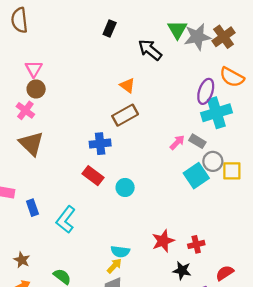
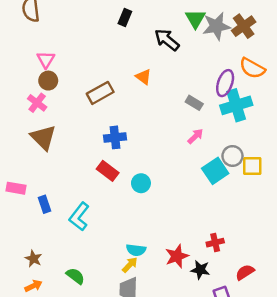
brown rectangle: (125, 115) -> (100, 93), moved
gray rectangle: (197, 141) -> (194, 103), moved
red star: (163, 241) -> (177, 256), moved

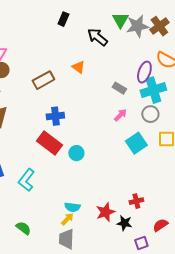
gray circle: (232, 156) -> (150, 114), moved
red rectangle: (108, 171) -> (49, 143), size x1.4

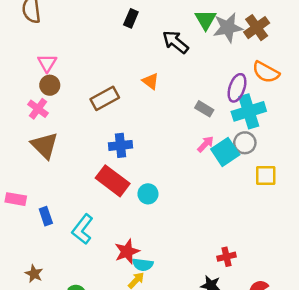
cyan square: (136, 143) -> (225, 152), moved
red star: (105, 212) -> (127, 251), moved

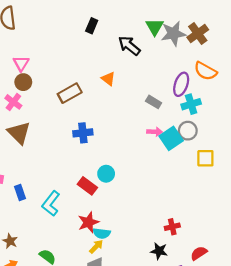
cyan cross: (249, 111) -> (191, 104), size x0.7
pink arrow: (206, 144) -> (155, 132), turned 48
red rectangle: (113, 181) -> (87, 186), moved, size x0.7

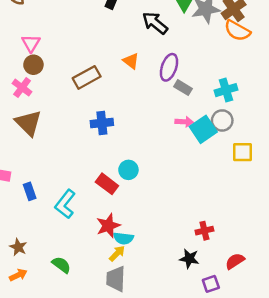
orange semicircle: (205, 71) -> (237, 31), moved
purple ellipse: (181, 84) -> (169, 67), moved

